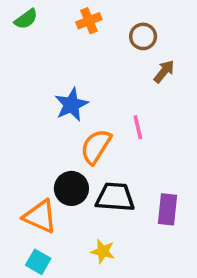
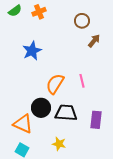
orange cross: (89, 21) -> (39, 12), moved
blue star: (71, 105) -> (32, 51), moved
pink line: (138, 127) -> (82, 81), moved

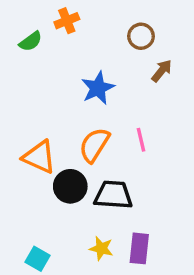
green semicircle: (15, 11) -> (31, 41), moved
blue star: (32, 51) -> (98, 88), moved
purple rectangle: (96, 120) -> (139, 248), moved
orange triangle: (23, 124) -> (39, 157), moved

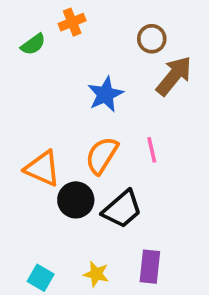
brown arrow: (162, 71) -> (174, 76), size x1.6
black trapezoid: (113, 195) -> (122, 209), turned 135
yellow star: (101, 248) -> (96, 274), moved

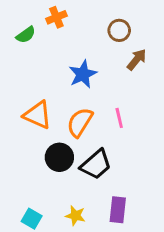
brown arrow: (174, 76) -> (137, 60), size x0.7
orange triangle: (42, 168) -> (38, 115), moved

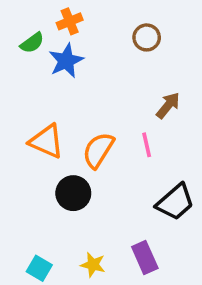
brown arrow: (137, 60) -> (168, 105), moved
blue star: (83, 74) -> (66, 61), moved
black trapezoid: (96, 165) -> (175, 202), moved
purple rectangle: (118, 210) -> (145, 258), turned -30

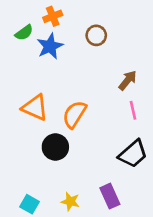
brown circle: (147, 37) -> (96, 35), moved
pink line: (147, 145) -> (133, 110), moved

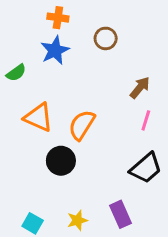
orange cross: (53, 16) -> (58, 18), turned 30
green semicircle: (24, 33) -> (16, 73), moved
pink line: (133, 110) -> (146, 120), turned 30
yellow star: (70, 202) -> (77, 220), turned -30

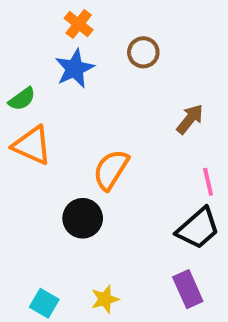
orange cross: (58, 18) -> (79, 24), turned 30
orange triangle: (39, 117) -> (32, 145), moved
pink line: (146, 120) -> (208, 182), moved, turned -30
purple rectangle: (121, 214) -> (188, 289), moved

